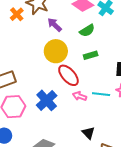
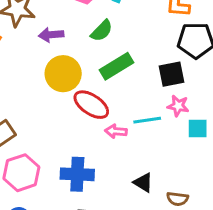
purple arrow: (55, 25) -> (51, 35), turned -35
green rectangle: (91, 55) -> (116, 66), size x1.5
blue cross: (47, 100) -> (77, 174), moved, turned -30

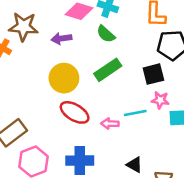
green semicircle: (102, 31) -> (106, 34), moved, turned 90
purple arrow: (51, 35) -> (61, 39), moved
red ellipse: (91, 105) -> (75, 112), moved

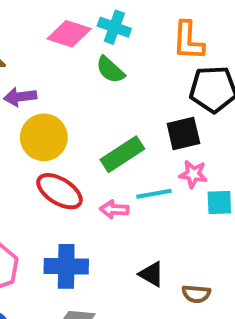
purple arrow: (61, 39) -> (20, 97), moved
green rectangle: (108, 70) -> (122, 154), moved

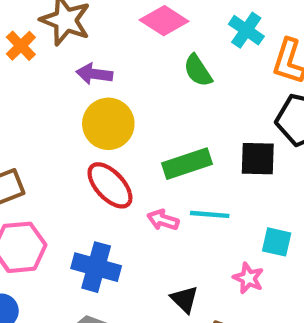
cyan cross: (114, 27) -> (246, 30), moved
pink star: (193, 174) -> (248, 278), moved

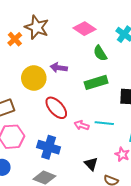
purple arrow: (94, 74) -> (59, 68), moved
yellow circle: (108, 124) -> (34, 78), moved
green rectangle: (187, 164) -> (96, 82), moved

